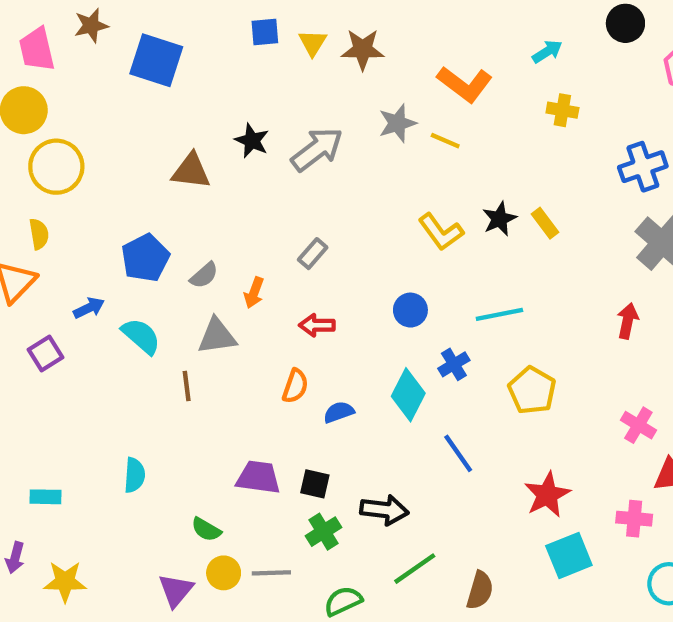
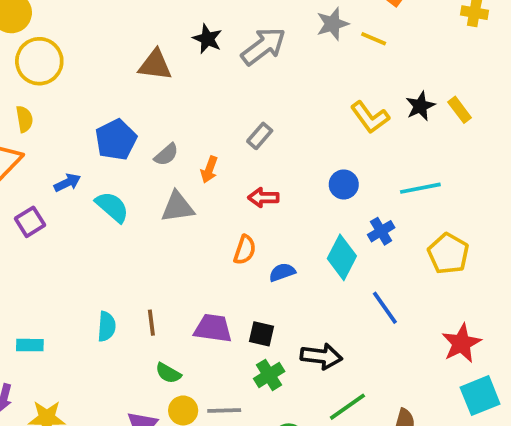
brown line: (187, 386) -> (151, 323), moved

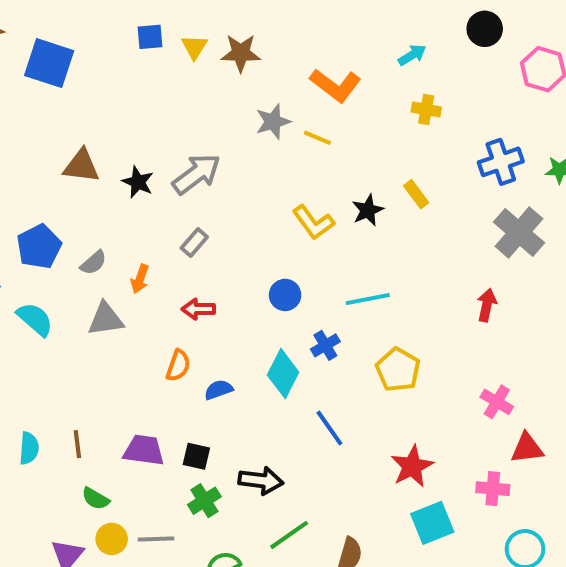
black star: (207, 39) -> (138, 182), moved
gray arrow: (263, 46) -> (196, 174), moved
yellow rectangle: (460, 110) -> (416, 194), moved

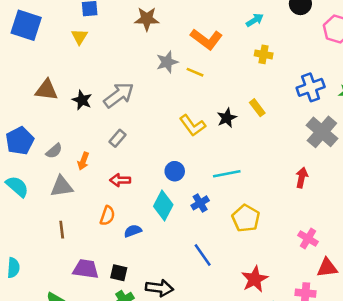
yellow triangle: (194, 47) -> (79, 37), moved
cyan diamond: (283, 374) -> (163, 205), moved
brown line: (77, 444) -> (62, 230), moved

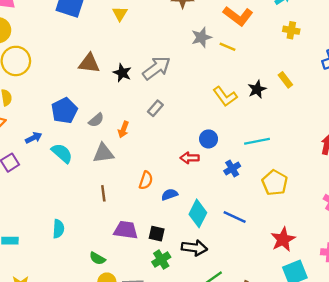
red arrow: (120, 180) -> (190, 158), moved
cyan diamond: (163, 205) -> (198, 213), moved
blue line: (203, 255) -> (235, 217), turned -30

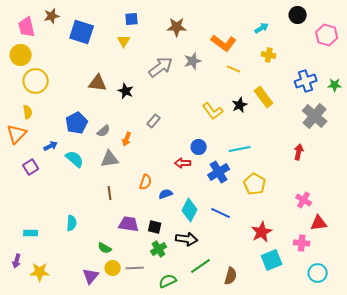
yellow line: (227, 47) -> (234, 69), moved
gray arrow: (157, 68) -> (161, 67), moved
yellow rectangle: (285, 80) -> (264, 97), size x1.5
blue cross: (232, 169) -> (219, 172), size x1.5

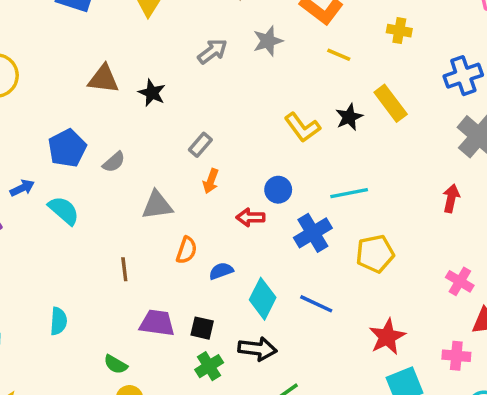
gray arrow: (161, 67) -> (212, 51), size x0.7
orange arrow: (127, 139) -> (211, 181), moved
gray triangle: (110, 159) -> (157, 205), moved
yellow pentagon: (255, 184) -> (375, 254), turned 30

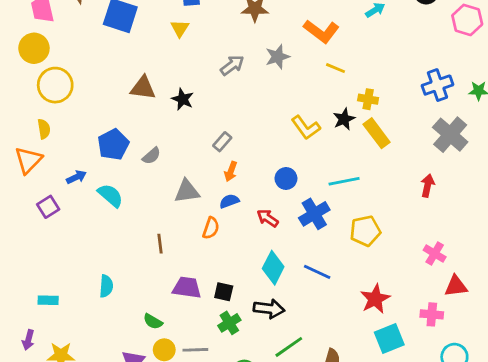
yellow cross: (399, 31) -> (368, 99), moved
yellow rectangle: (391, 103) -> (377, 133), moved
red arrow: (251, 217) -> (268, 218), moved, turned 35
blue semicircle: (221, 271) -> (229, 201), moved

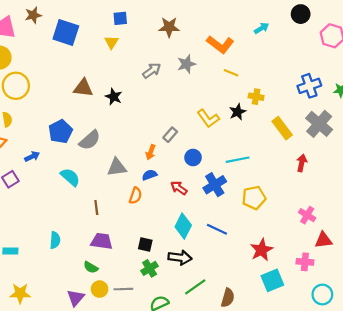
yellow rectangle: (377, 133) -> (282, 128), moved
gray rectangle: (222, 142) -> (170, 135), moved
gray semicircle: (151, 156) -> (90, 140), size x1.5
cyan semicircle: (110, 195) -> (70, 177), moved
purple trapezoid: (187, 288) -> (102, 241), moved

